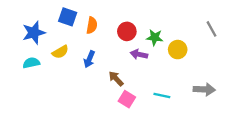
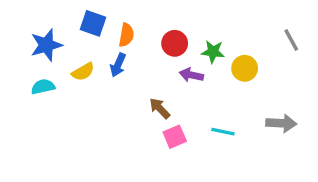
blue arrow: (89, 59) -> (118, 65), moved
pink square: (127, 99) -> (175, 137), turned 35

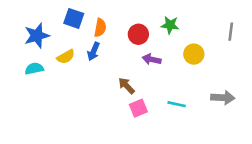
gray line: (291, 40) -> (231, 32), turned 36
green star: (213, 52) -> (170, 25), moved

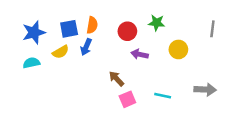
blue square: (74, 18) -> (69, 29), moved, turned -30

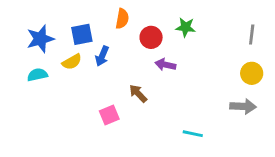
orange semicircle: (92, 25) -> (122, 19), moved
yellow circle: (178, 49) -> (252, 73), moved
cyan line: (163, 96) -> (193, 134), moved
pink square: (127, 99) -> (109, 115), moved

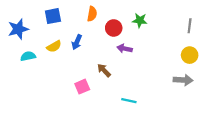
blue square: (82, 34) -> (53, 16), moved
blue star: (40, 39) -> (18, 29), moved
cyan line: (193, 134) -> (129, 101), moved

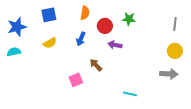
blue arrow: (77, 42) -> (81, 39), moved
cyan semicircle: (28, 56) -> (14, 52), moved
cyan line: (129, 101) -> (130, 94), moved

